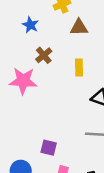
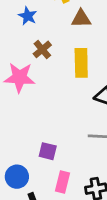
yellow rectangle: (79, 67) -> (81, 63), size x1.5

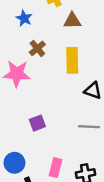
purple square: (48, 151) -> (37, 123), moved, turned -35

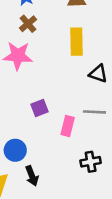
brown cross: (37, 48) -> (28, 24), moved
pink rectangle: (55, 168) -> (68, 126), moved

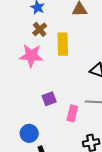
yellow rectangle: (77, 42) -> (63, 44), moved

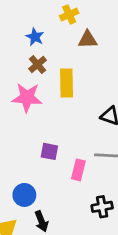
purple square: (49, 99) -> (49, 151), turned 32

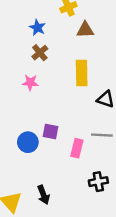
yellow rectangle: (67, 83) -> (82, 73), moved
pink star: (27, 97) -> (30, 82), size x0.6
blue circle: (24, 195) -> (28, 142), moved

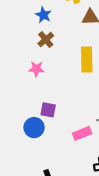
purple square: (51, 131) -> (48, 110), moved
pink rectangle: (77, 148) -> (82, 133), turned 54

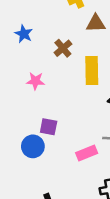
blue star: (43, 15) -> (24, 34), moved
brown cross: (46, 40) -> (63, 48), moved

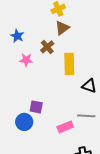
brown triangle: (96, 23) -> (62, 28), moved, turned -35
pink star: (35, 81) -> (26, 60), moved

